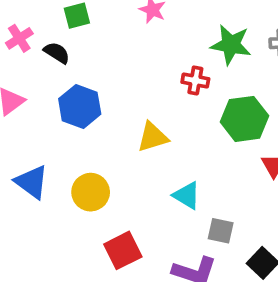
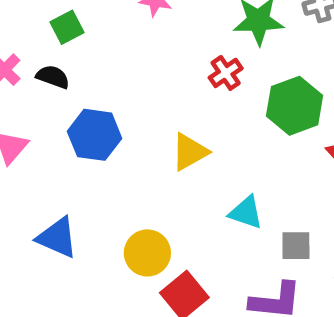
red cross: (195, 81) -> (226, 73), turned -32
yellow circle: (91, 192) -> (147, 253), moved

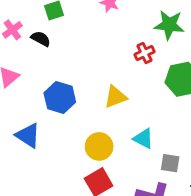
blue hexagon: (95, 135) -> (60, 97), moved
yellow circle: (147, 253) -> (99, 146), moved

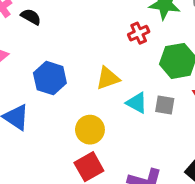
cyan triangle: (143, 139) -> (137, 103), moved
gray square: (170, 163) -> (165, 105), moved

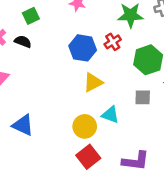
blue hexagon: (50, 78) -> (83, 48), moved
cyan triangle: (137, 103) -> (110, 115), moved

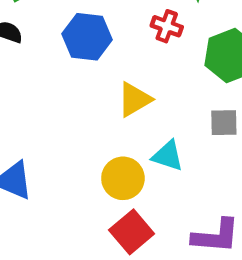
red cross: (113, 42) -> (167, 26), turned -35
blue hexagon: (83, 48) -> (87, 37), moved

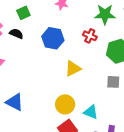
cyan triangle: (168, 156) -> (91, 112), moved

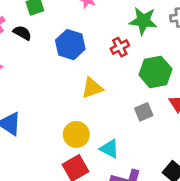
red cross: (90, 36) -> (120, 47), turned 32
gray square: (113, 82) -> (144, 112), turned -32

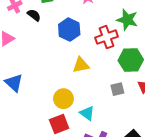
red cross: (120, 47) -> (107, 37), size x1.5

